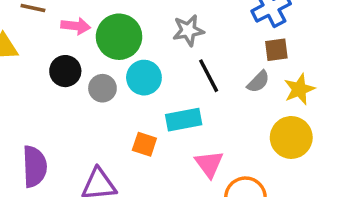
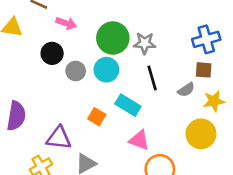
green circle: (119, 37) -> (113, 38), moved
cyan rectangle: (184, 120) -> (128, 105), turned 30
pink triangle: (209, 164) -> (139, 140), turned -45

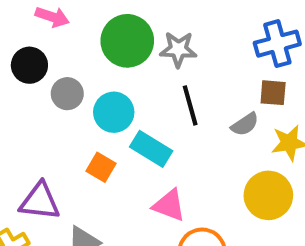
cyan circle: (106, 70) -> (114, 112), moved

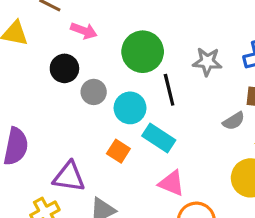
gray star: (178, 49) -> (207, 62), moved
black line: (190, 105) -> (169, 90), moved

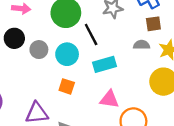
gray semicircle: (234, 121) -> (142, 45), turned -133
cyan rectangle: (159, 138) -> (105, 64), moved, turned -35

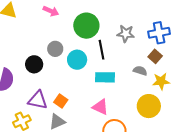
brown square: (153, 24) -> (155, 56), turned 32
black circle: (14, 38) -> (34, 64), moved
orange square: (67, 86) -> (61, 101), moved

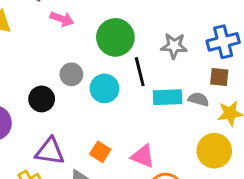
brown square: (155, 56) -> (219, 77), turned -32
cyan rectangle: (105, 77) -> (168, 97), moved
orange square: (61, 101) -> (100, 152), moved

